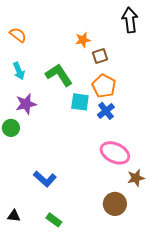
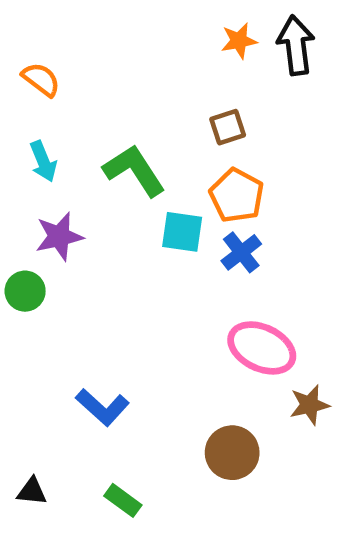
orange star: (83, 40) -> (239, 41), moved
brown circle: (115, 204) -> (232, 453), moved

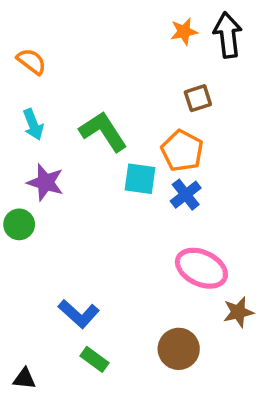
brown square: (228, 127) -> (198, 98), moved
purple star: (59, 236) -> (45, 182), turned 30
green rectangle: (123, 500) -> (95, 359), moved

